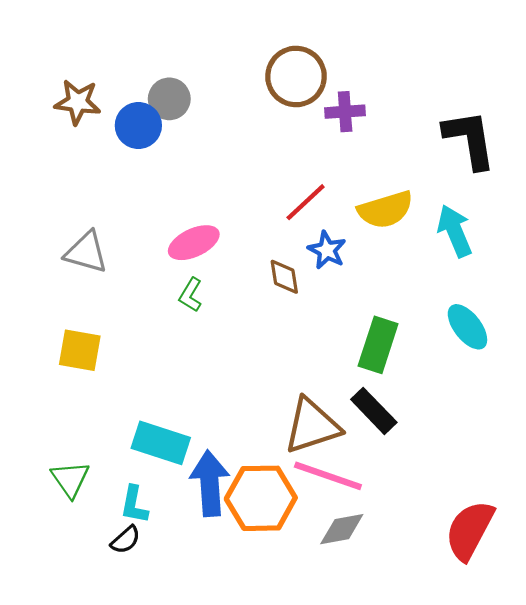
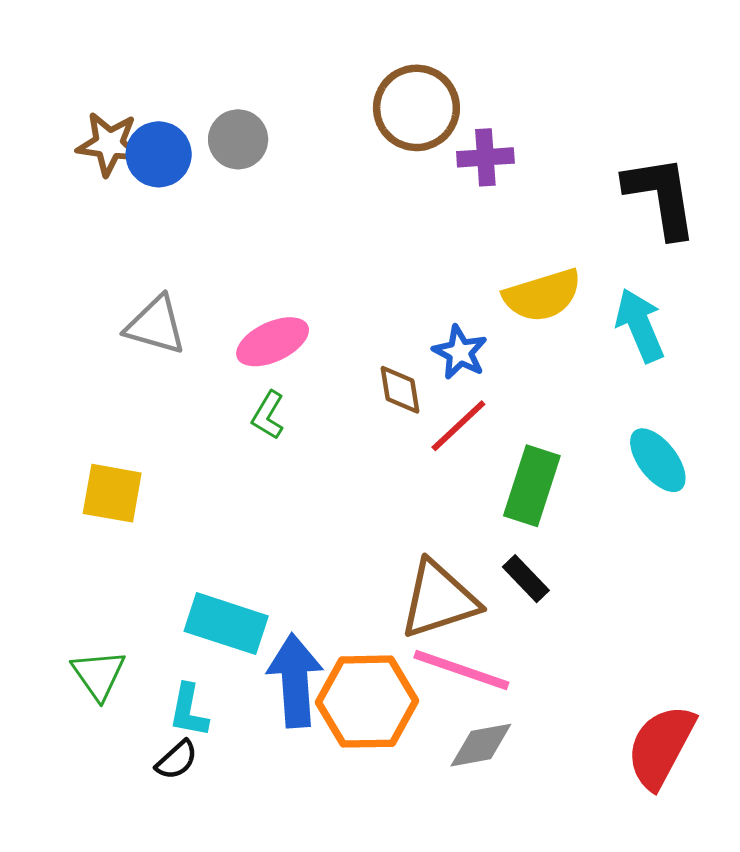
blue circle: (138, 125) -> (159, 154), moved
red line: (306, 202) -> (458, 426), moved
gray triangle: (86, 252) -> (156, 325), moved
black rectangle: (374, 411) -> (526, 579), size x0.7

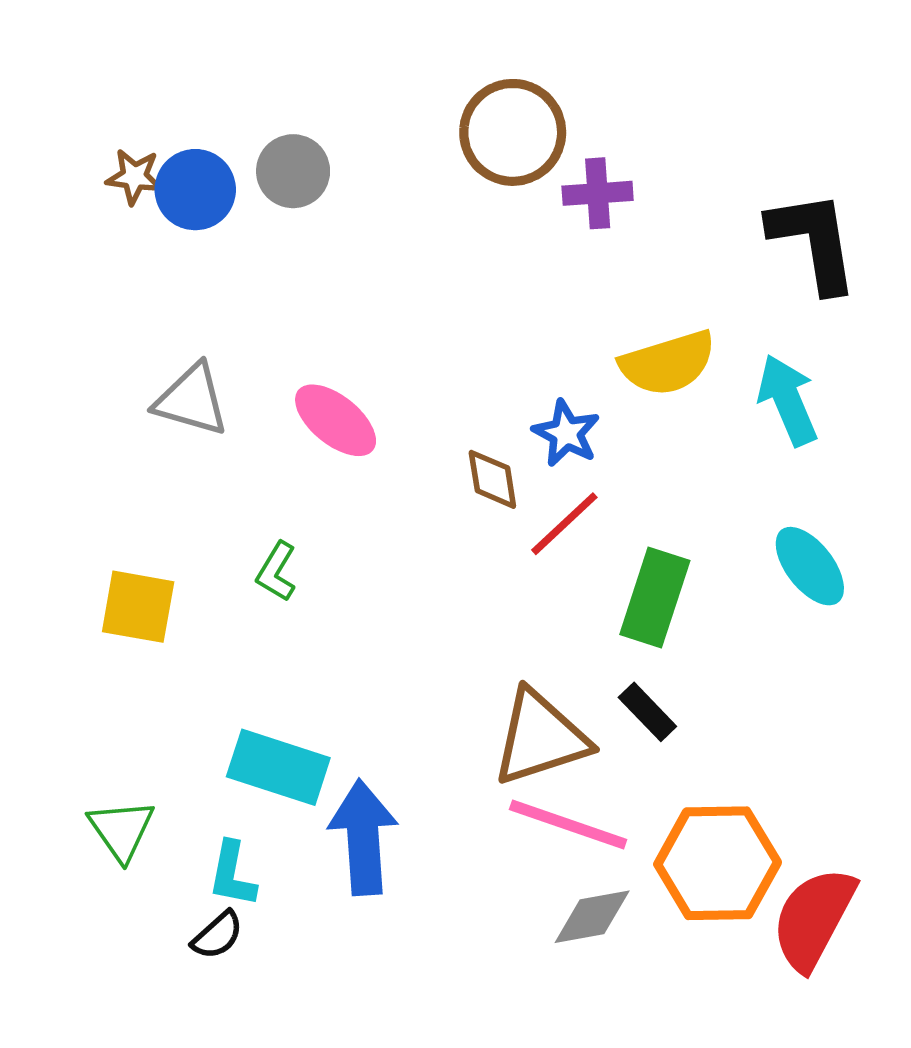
brown star: (109, 144) -> (134, 177), size x0.7
pink ellipse: (273, 342) -> (336, 420), turned 64
green L-shape: (268, 415) -> (276, 572), moved
orange hexagon: (367, 702) -> (718, 863), moved

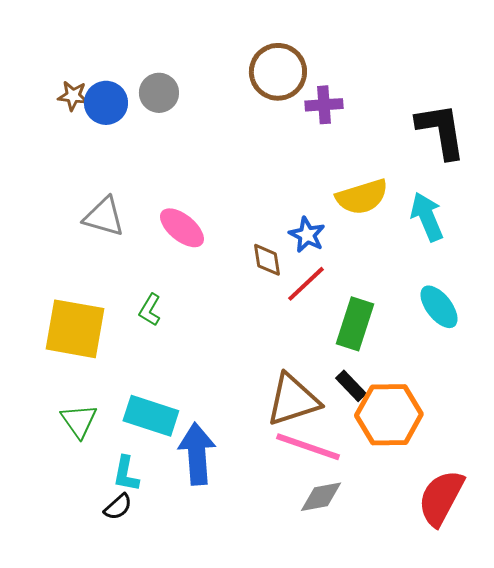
yellow square: (138, 607) -> (75, 329), size x1.5
green triangle: (121, 830) -> (79, 421), moved
orange hexagon: (718, 863) -> (389, 415), moved

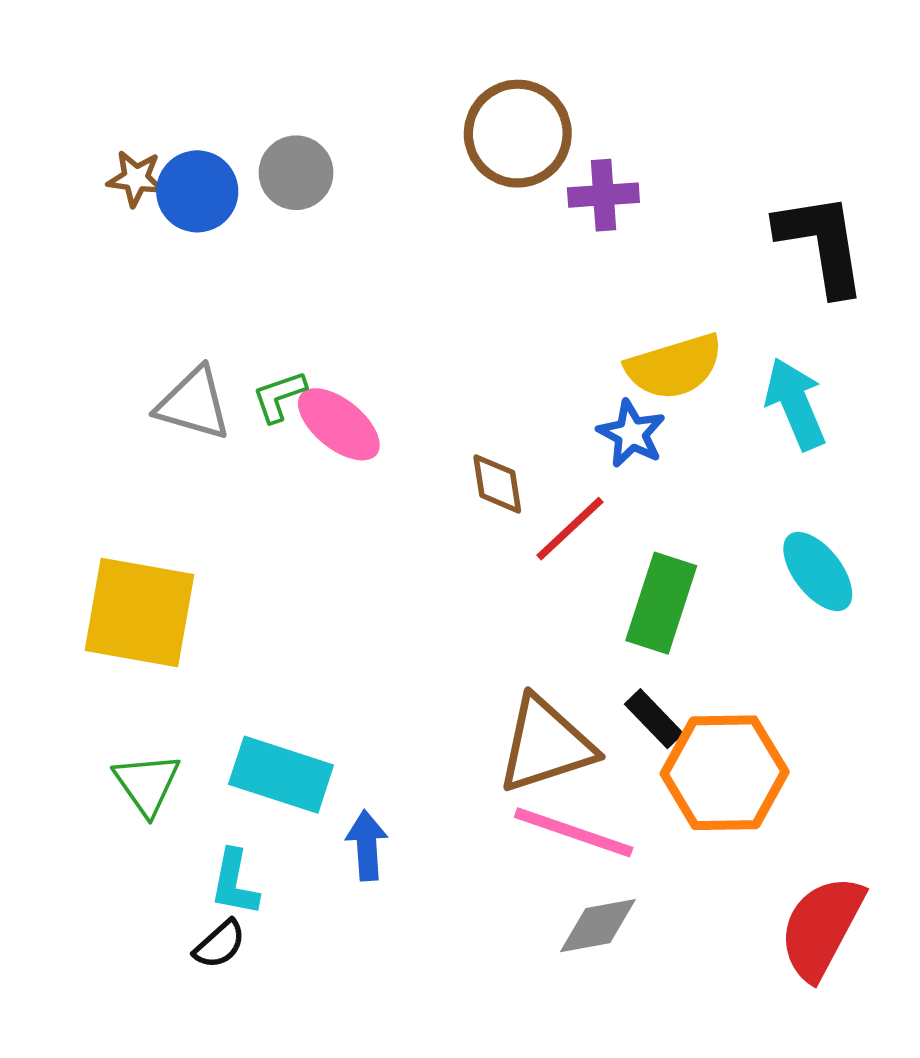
blue star: (307, 235) -> (631, 434), moved
green L-shape: (150, 310) -> (279, 396), moved, turned 40
blue arrow: (197, 454) -> (367, 845), size x0.6

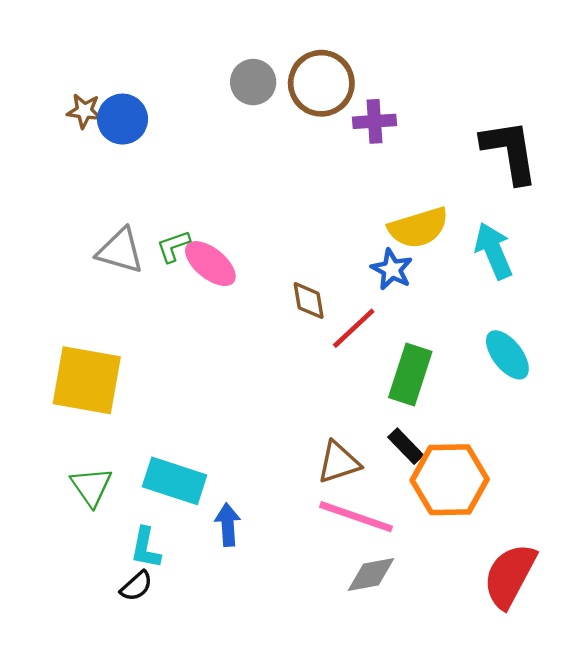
gray circle: (296, 173) -> (253, 82), moved
brown triangle: (546, 745) -> (339, 462), size x0.7

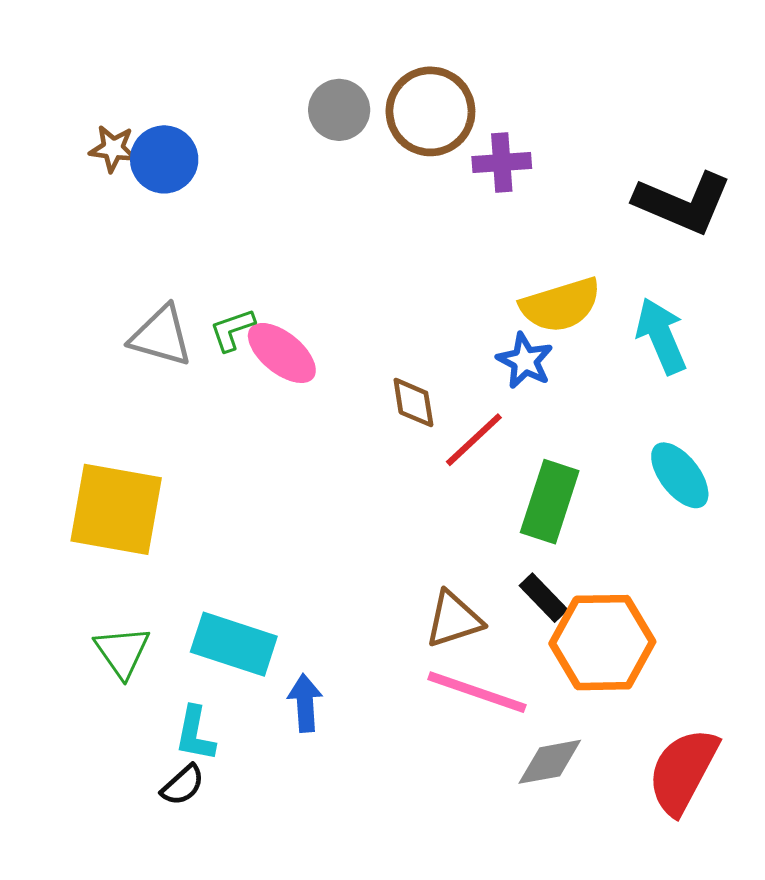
black L-shape: (510, 151) -> (683, 203), turned 122
gray diamond: (371, 574) -> (550, 762), moved

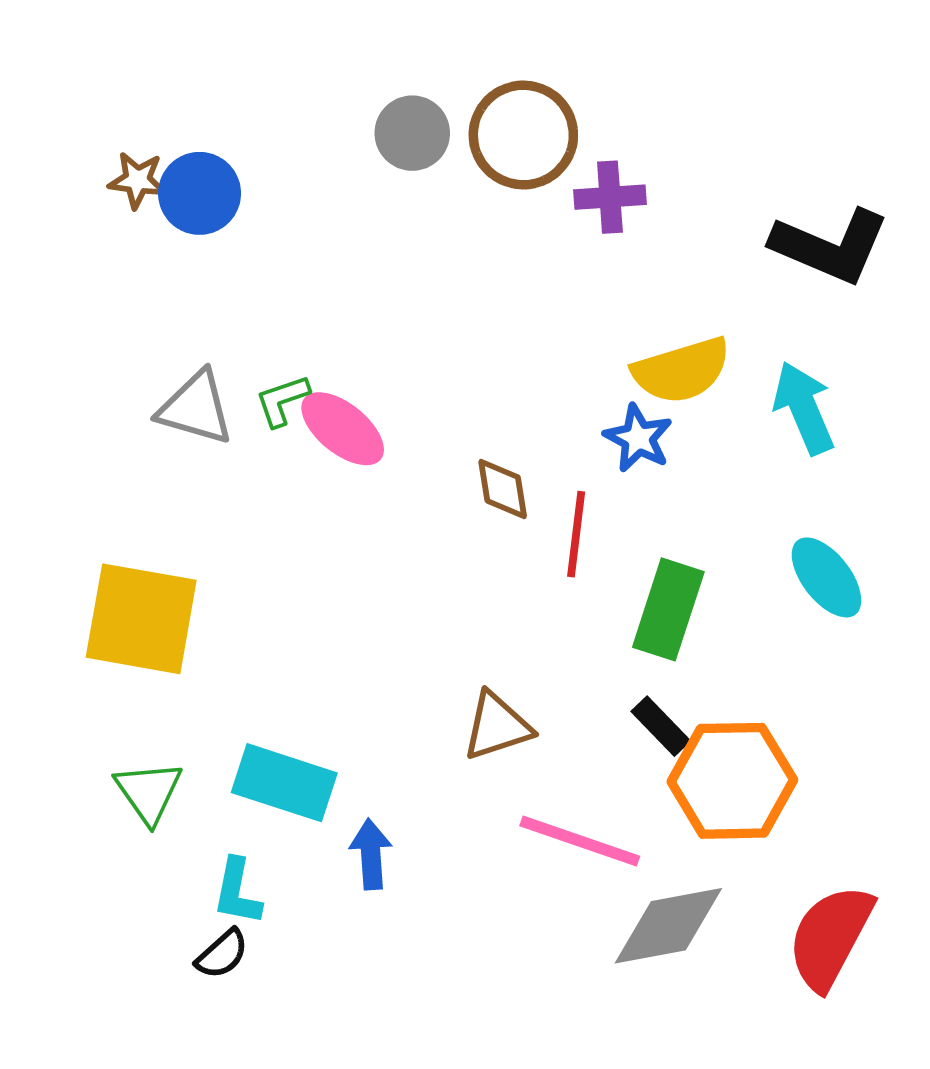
red line: (474, 440) -> (576, 534), turned -40
brown triangle: (454, 619) -> (497, 726), moved
gray diamond: (550, 762) -> (668, 926), size x1.4

